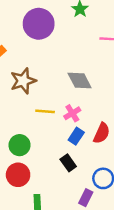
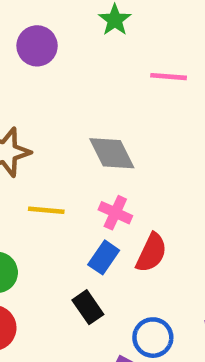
purple circle: (39, 24) -> (37, 46), size x0.7
pink cross: (72, 113) -> (115, 213), moved, turned -35

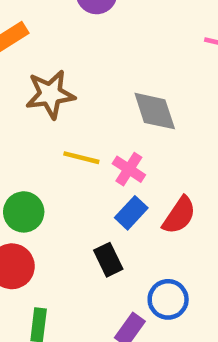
pink cross: (115, 213) -> (129, 169), moved

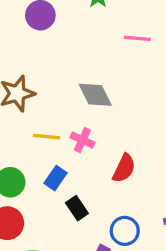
blue rectangle: (131, 213) -> (55, 178), moved

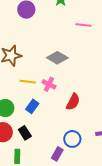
gray diamond: (95, 95) -> (57, 58), turned -35
black rectangle: (77, 208) -> (25, 133), moved

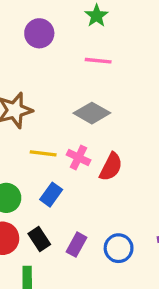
pink line: (83, 25) -> (98, 61), moved
red semicircle: (73, 102) -> (111, 167), moved
purple rectangle: (57, 154) -> (77, 245), moved

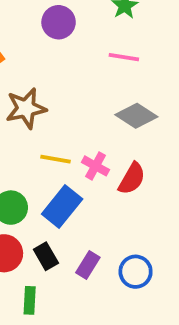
gray diamond: (92, 113) -> (136, 116), moved
blue rectangle: (51, 195) -> (62, 207), size x1.5

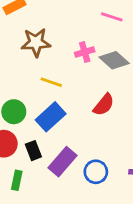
pink cross: (95, 166) -> (85, 52), moved, turned 36
purple rectangle: (88, 265) -> (62, 162), size x1.5

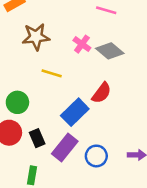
pink cross: (85, 52) -> (82, 44), turned -36
blue rectangle: (51, 117) -> (75, 112), moved
green rectangle: (17, 180) -> (32, 175), moved

